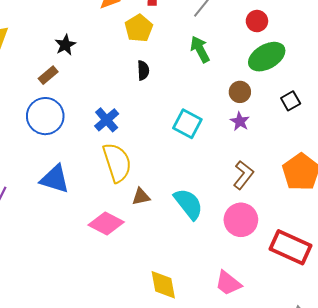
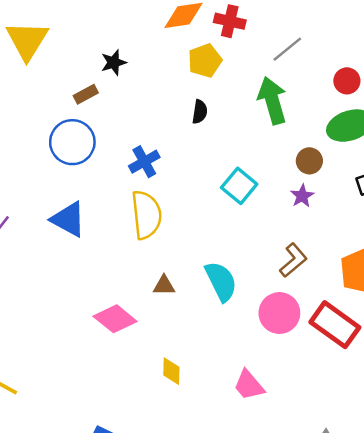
green arrow: (200, 49) -> (272, 101), size x1.4
brown triangle: (141, 197) -> (164, 285), moved
pink diamond: (106, 224) -> (115, 319), moved
red rectangle: (290, 247) -> (335, 325), moved
yellow diamond: (163, 285) -> (171, 371), size x0.7

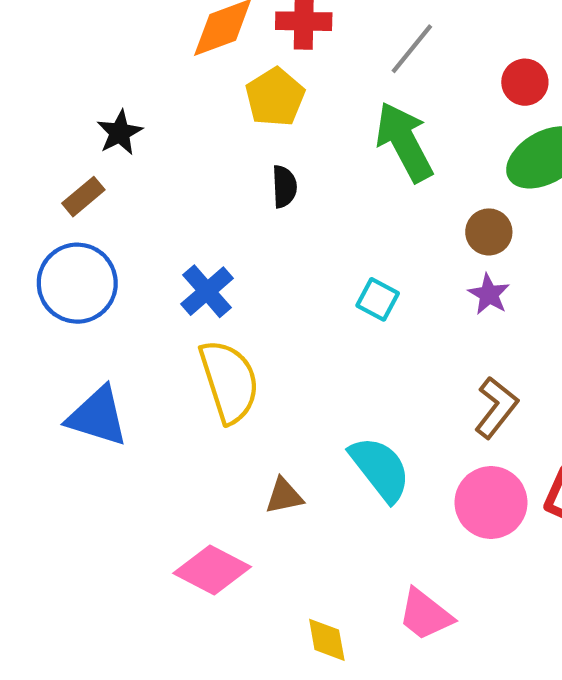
cyan square: (239, 186) -> (378, 299), size x0.7
pink trapezoid: (249, 385) -> (425, 615), moved

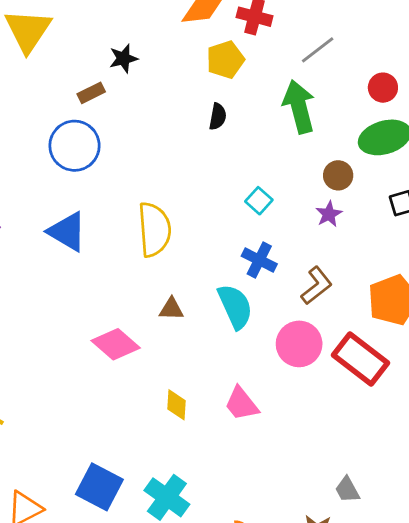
blue cross: (207, 291) -> (259, 260), moved, turned -36

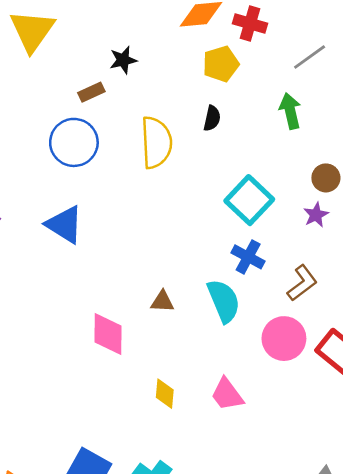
green arrow: (299, 107) -> (290, 111), size x0.7
cyan square: (259, 201) -> (249, 200), size x1.8
yellow semicircle: (154, 229) -> (156, 142), moved
pink diamond: (116, 344) -> (108, 334), turned 48

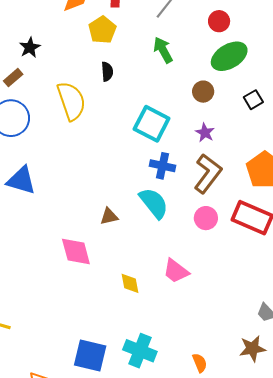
purple star: (316, 215) -> (205, 133), moved
brown L-shape: (302, 283) -> (208, 174), size x1.4
pink circle: (284, 339) -> (206, 218), size x0.7

